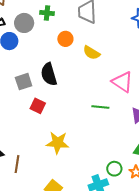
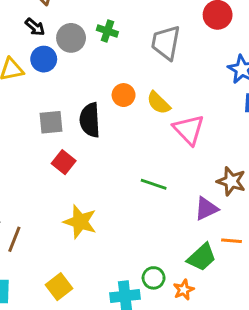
orange circle: (65, 39) -> (124, 95), moved
pink triangle: (122, 82) -> (189, 130), moved

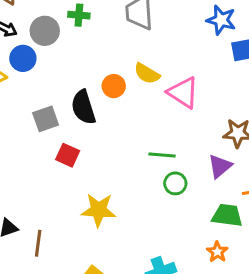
orange circle: (124, 95) -> (114, 86), moved
green trapezoid: (202, 257) -> (227, 215), turned -116
green circle: (154, 278) -> (175, 183), moved

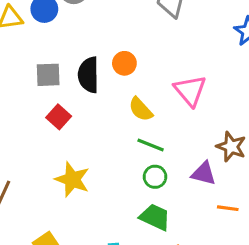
yellow semicircle: (147, 74) -> (141, 109), moved
purple triangle: (220, 166) -> (204, 173), turned 36
green trapezoid: (227, 215) -> (155, 217), moved

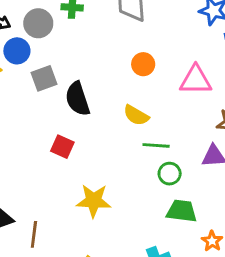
orange circle: (124, 63) -> (143, 64), moved
gray square: (48, 75) -> (44, 78), moved
pink triangle: (190, 91) -> (196, 80), moved, turned -32

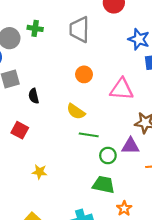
black semicircle: (78, 99) -> (34, 96), size x0.6
green circle: (170, 174) -> (108, 155), moved
yellow star: (94, 201) -> (40, 172), size x0.6

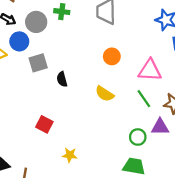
red square: (20, 130) -> (44, 124), moved
green line: (89, 135) -> (144, 99), moved, turned 48

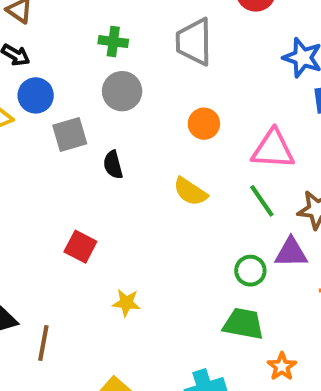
gray circle: (36, 22) -> (122, 91), moved

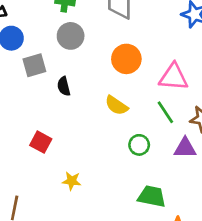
orange circle: (204, 124) -> (126, 59), size x1.4
green circle: (250, 271) -> (139, 145), moved

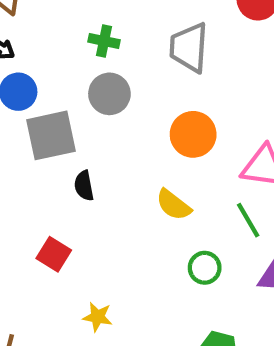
gray square: (34, 65) -> (51, 135), size x1.4
black semicircle: (64, 86) -> (84, 186), moved

